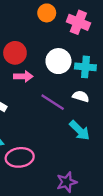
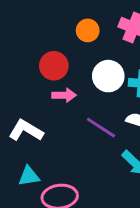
orange circle: (47, 13) -> (88, 30), moved

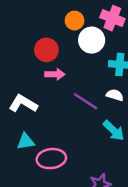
white circle: (108, 76) -> (92, 40), moved

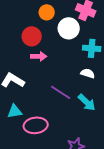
orange circle: (75, 21) -> (47, 12), moved
purple line: (86, 101) -> (61, 92), moved

